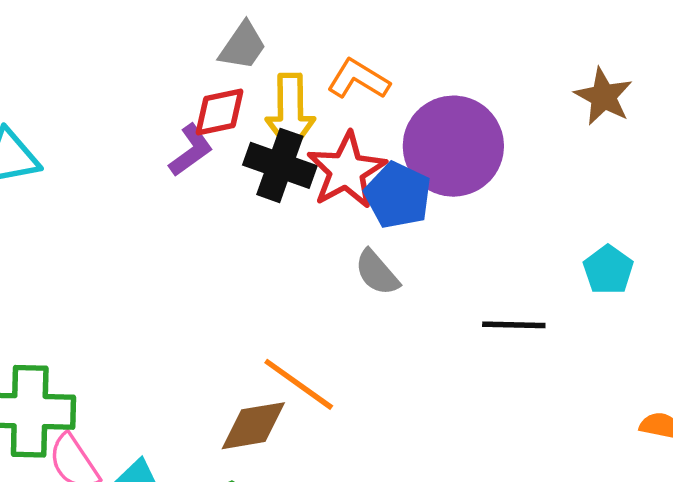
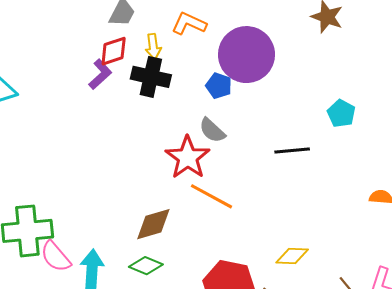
yellow arrow: (290, 112) -> (153, 46), size x0.6
red star: (347, 170) -> (188, 157), moved
blue pentagon: (398, 195) -> (219, 86), size x0.7
orange line: (299, 384) -> (212, 196), moved

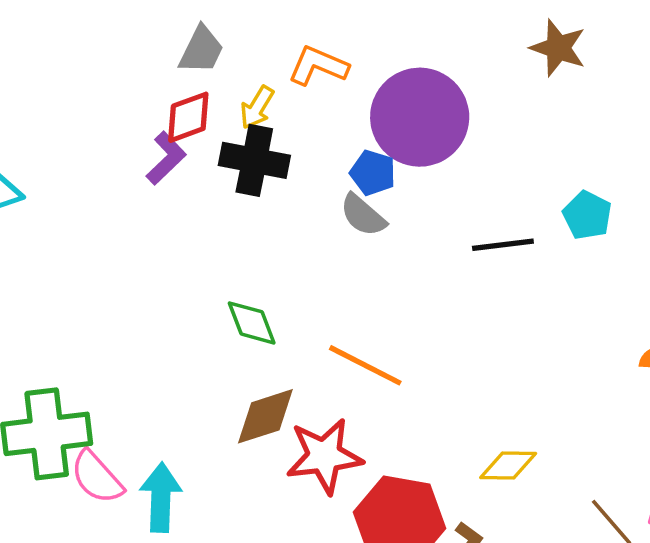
yellow arrow: (153, 46) -> (257, 107), turned 40
gray semicircle: (212, 130) -> (363, 215), moved
black line: (292, 150) -> (503, 245), moved
red star: (188, 157) -> (324, 456), moved, turned 30
green diamond: (146, 266) -> (252, 323), moved, turned 48

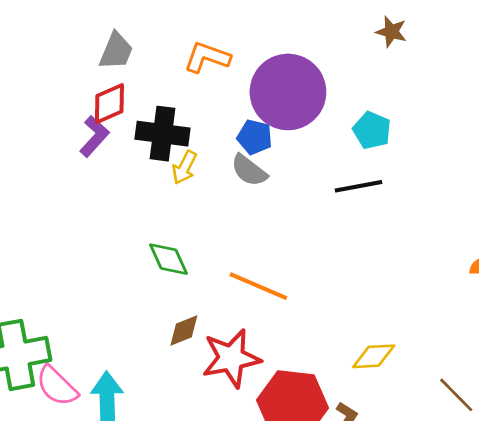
brown star: (558, 48) -> (391, 32), size x0.7
yellow arrow: (257, 107) -> (184, 167), moved
cyan pentagon: (587, 215) -> (372, 130), moved
brown diamond: (265, 416) -> (184, 331), size x0.7

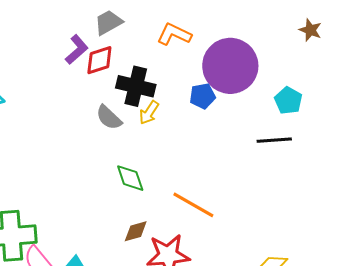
gray trapezoid: (116, 51) -> (108, 22), turned -148
purple L-shape: (94, 136) -> (77, 50), moved
blue pentagon: (255, 137) -> (202, 96), turned -30
gray semicircle: (249, 170) -> (109, 117), moved

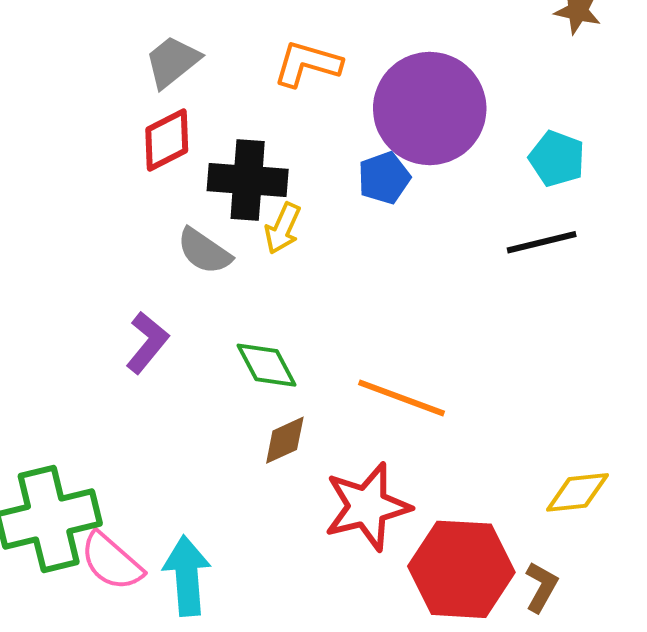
purple L-shape: (77, 50) -> (147, 343), moved
brown diamond: (136, 231) -> (285, 440), moved

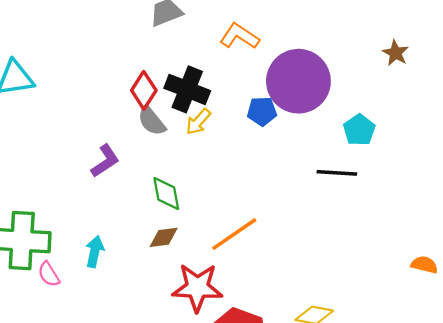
red diamond: (167, 140) -> (144, 90), moved, turned -48
orange line: (401, 398) -> (234, 234), turned -72
pink semicircle: (112, 562) -> (49, 274), size x0.7
cyan arrow: (187, 576) -> (95, 252), moved, size x0.7

